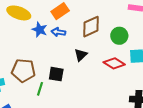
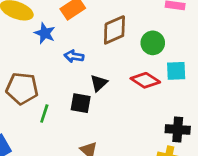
blue arrow: (58, 32) -> (74, 56), moved
black triangle: (81, 55) -> (99, 83), moved
black square: (56, 74) -> (81, 103), moved

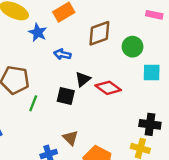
red diamond: (145, 80) -> (108, 88), moved

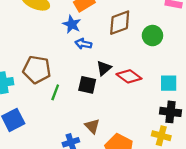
blue star: (38, 32) -> (72, 24), moved
cyan square: (152, 73) -> (169, 83), moved

